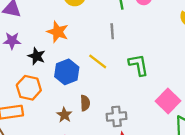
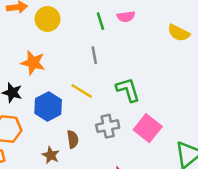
pink square: (168, 101) -> (148, 128), moved
gray cross: (116, 116) -> (108, 126), moved

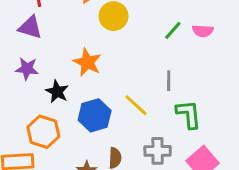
green line: (100, 21) -> (173, 30), turned 48
gray line: (94, 55) -> (169, 81), moved

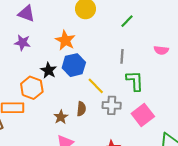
pink semicircle: (203, 31) -> (161, 50), moved
black star: (57, 92) -> (49, 70), moved
yellow line: (136, 105) -> (96, 86), moved
blue hexagon: (95, 115) -> (74, 65), moved

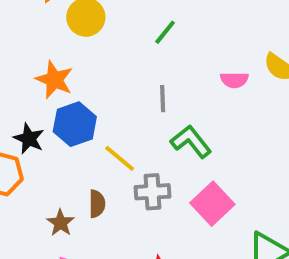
green L-shape: (135, 81) -> (191, 142), turned -30

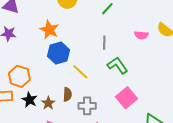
black star: (29, 139) -> (30, 100), moved
gray cross: (153, 192) -> (87, 106), moved

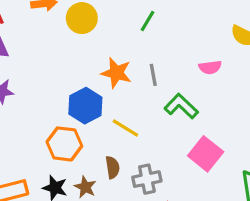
orange star: (49, 30) -> (116, 73), moved
pink semicircle: (141, 35) -> (210, 67), moved
orange hexagon: (19, 76) -> (64, 144), moved

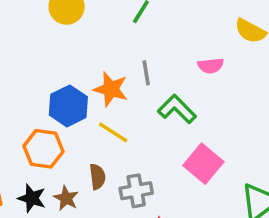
orange star: (116, 73) -> (111, 89), moved

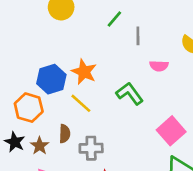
gray line: (146, 73) -> (138, 36), moved
pink square: (203, 164) -> (171, 131), moved

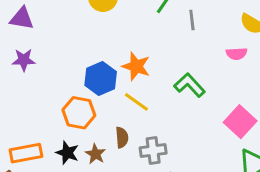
pink semicircle: (159, 66) -> (237, 54), moved

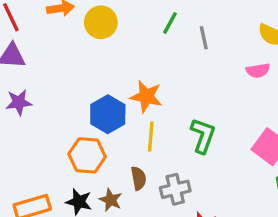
green L-shape: (190, 85) -> (203, 136), moved, turned 68
yellow line: (136, 102) -> (151, 136), turned 65

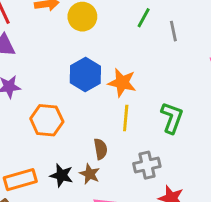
blue hexagon: (108, 114) -> (85, 74), moved
orange hexagon: (87, 155) -> (47, 120), moved
brown semicircle: (139, 178) -> (101, 149), moved

